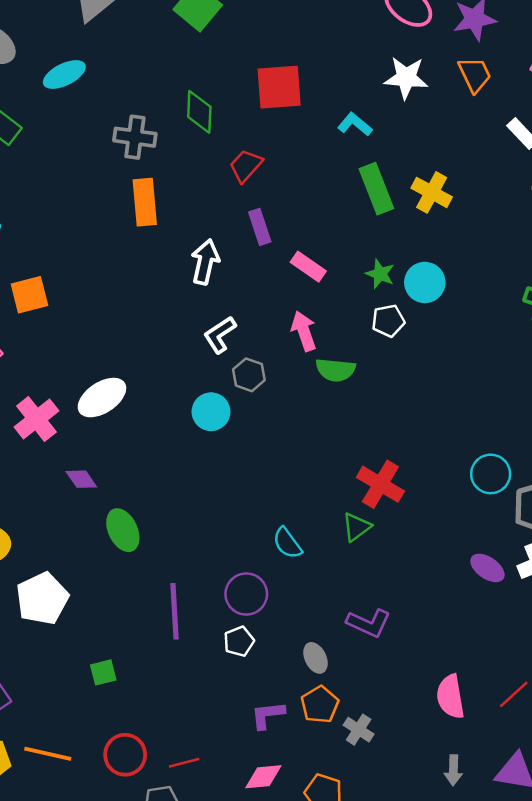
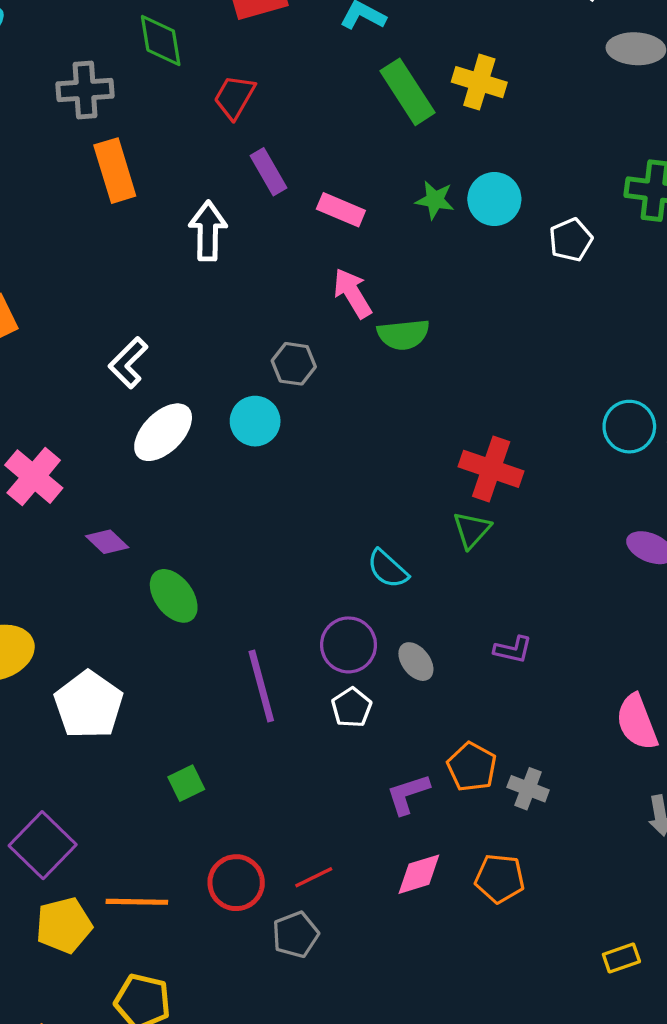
white pentagon: (388, 321) -> (571, 240), moved
white L-shape: (220, 335) -> (128, 363), moved
white ellipse: (102, 398) -> (163, 432), moved
purple L-shape: (369, 623) -> (513, 650), size x0.7
gray ellipse: (315, 658) -> (416, 662), moved

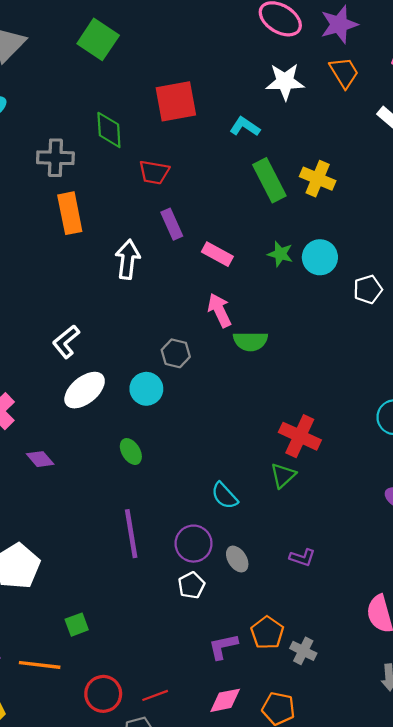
red trapezoid: (234, 97) -> (154, 172), turned -116
green ellipse: (174, 596) -> (131, 452), moved, size x0.7
purple line: (261, 686) -> (131, 534), moved
orange line: (137, 902) -> (40, 665), moved

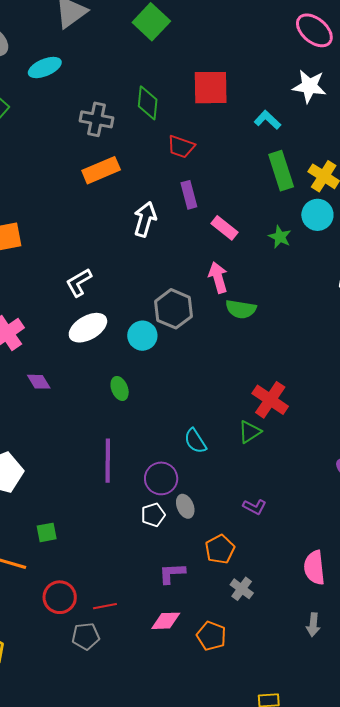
orange rectangle: (70, 213) -> (101, 170), turned 69
cyan circle: (320, 257) -> (317, 215), moved
gray hexagon: (176, 353) -> (173, 309), size x1.5
gray ellipse: (237, 559) -> (185, 506), moved
orange pentagon: (267, 633) -> (220, 549), moved

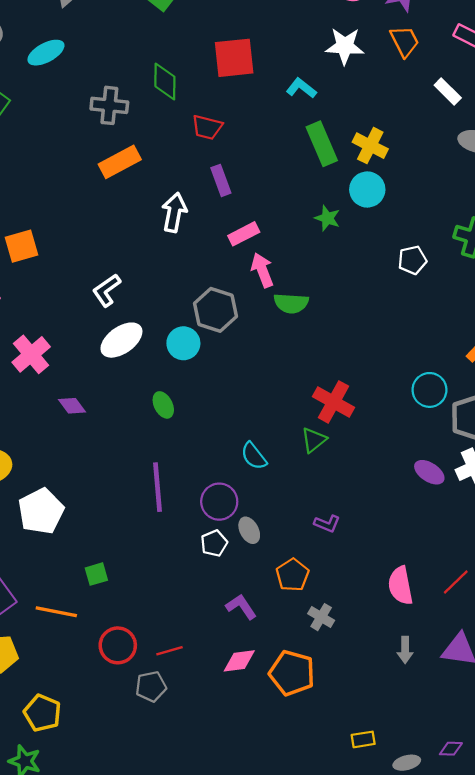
pink rectangle: (225, 228) -> (244, 234), moved, turned -60
purple L-shape: (172, 573) -> (241, 607), turned 64
orange pentagon: (211, 636) -> (292, 673), size x1.4

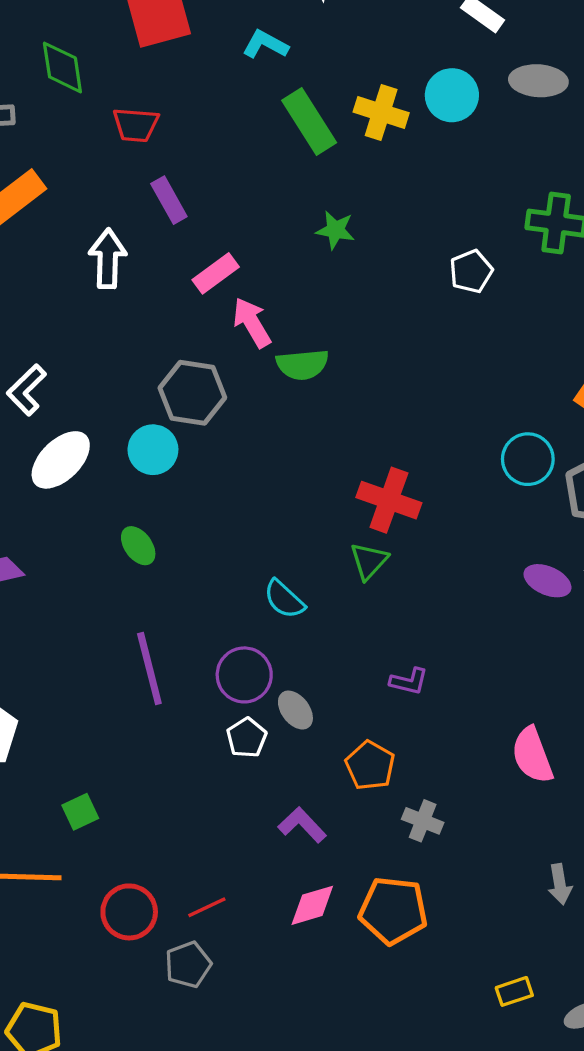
cyan circle: (367, 190) -> (452, 95), moved
gray arrow: (405, 650) -> (560, 884), moved

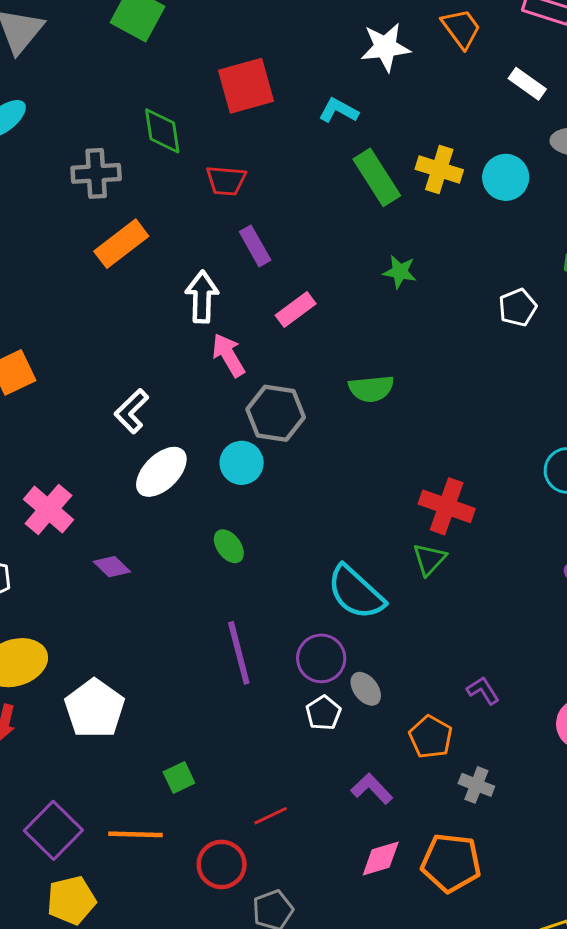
cyan circle: (452, 95) -> (506, 177), moved
pink arrow: (252, 323) -> (228, 355), moved
cyan semicircle: (284, 599) -> (356, 592), size x1.6
purple L-shape: (409, 681) -> (483, 691), moved, turned -136
red line: (207, 907) -> (271, 816), moved

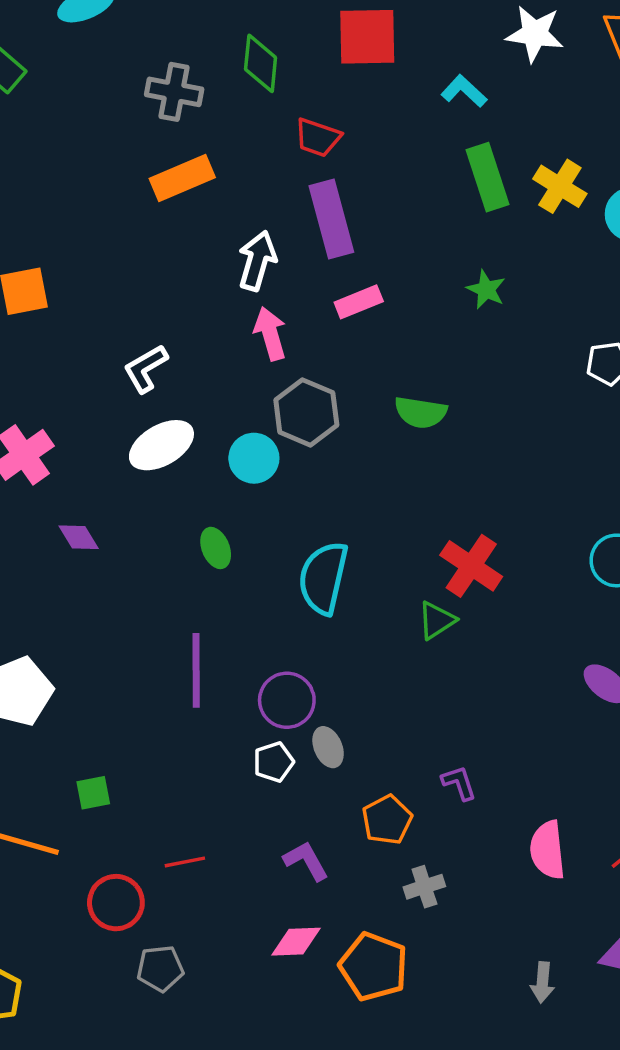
purple rectangle: (255, 246) -> (331, 219), size x1.6
cyan semicircle: (356, 592) -> (323, 578), moved, turned 46
gray cross: (476, 785) -> (424, 887), turned 36

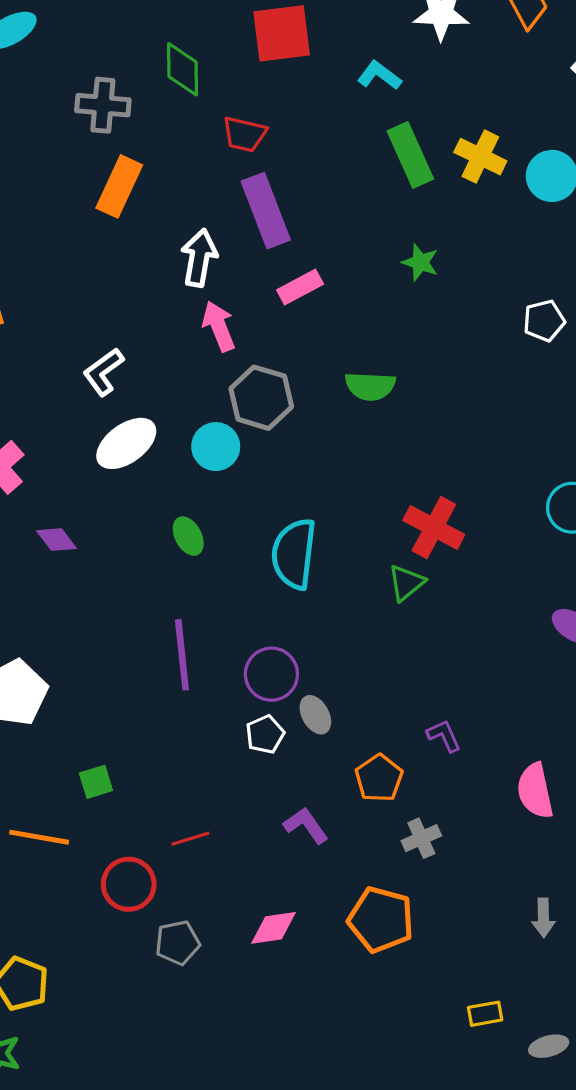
orange rectangle: (182, 178) -> (119, 186), turned -36
pink diamond: (296, 942) -> (273, 928), moved

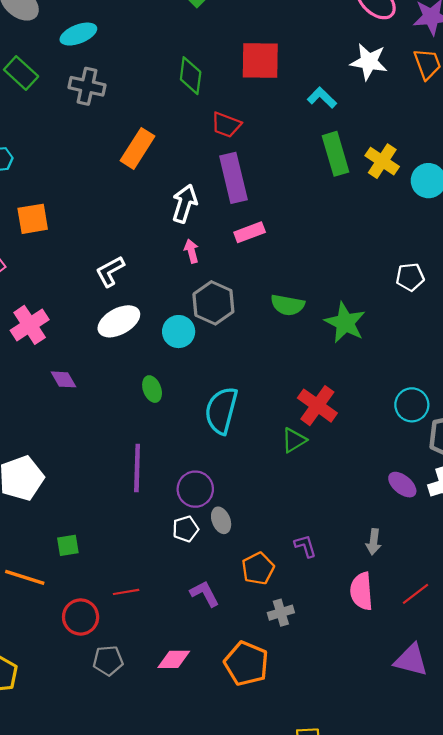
gray cross: (103, 105) -> (87, 86), moved
green star: (420, 262) -> (345, 323), moved, size x1.6
pink arrow: (219, 326) -> (192, 251), size x0.7
gray arrow: (543, 918) -> (374, 542), moved

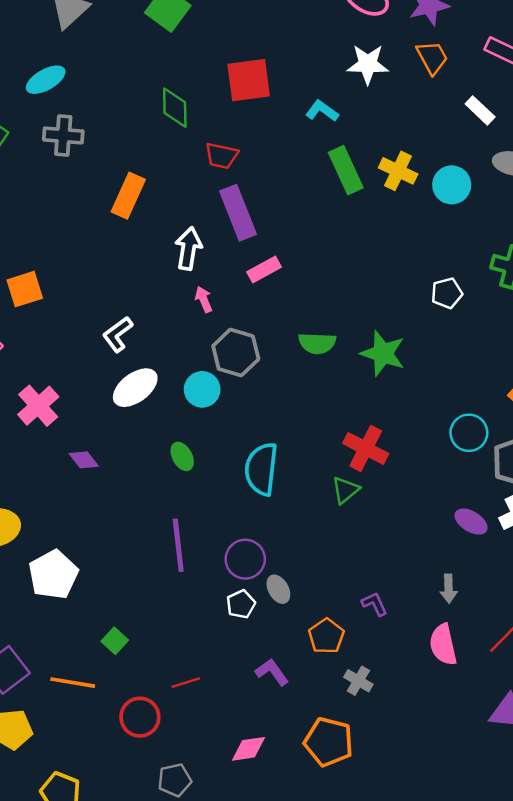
green square: (68, 545) -> (115, 641), turned -30
gray cross: (281, 613) -> (358, 681), turned -35
gray pentagon: (108, 661) -> (175, 780), moved

